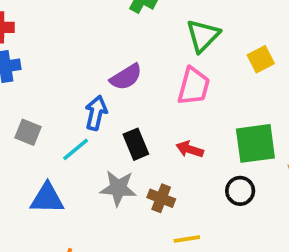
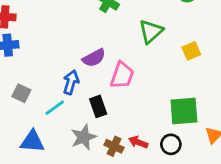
pink trapezoid: (194, 86) -> (122, 75), moved
red arrow: (190, 149) -> (138, 142), moved
gray star: (118, 188) -> (84, 137), turned -30

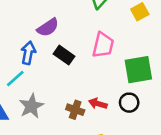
pink trapezoid: (122, 75) -> (103, 45), moved
black rectangle: (98, 106) -> (64, 55), moved, turned -30
gray star: (84, 137) -> (31, 106), moved

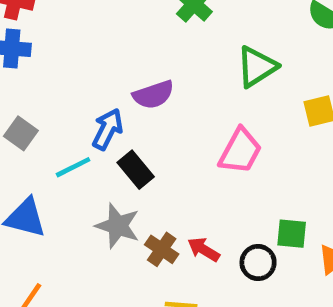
black rectangle: (64, 55) -> (136, 170), moved
green square: (138, 70) -> (292, 234), moved, size x0.6
gray star: (31, 106) -> (118, 226), moved, turned 30

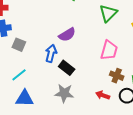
gray square: (21, 133) -> (19, 45), moved
cyan line: (73, 167) -> (19, 75), moved
brown cross: (162, 249) -> (117, 76), moved

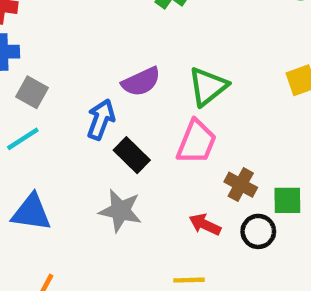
green triangle: (108, 13) -> (208, 86), moved
pink trapezoid: (109, 50) -> (196, 142), moved
cyan line: (19, 75) -> (23, 139), moved

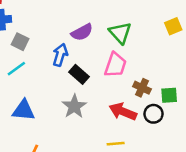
green triangle: (208, 86) -> (120, 33), turned -30
gray star: (120, 211) -> (74, 106), turned 30
red arrow: (205, 224) -> (123, 112), size x1.5

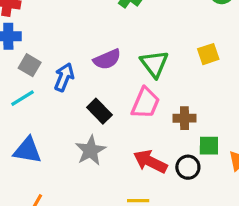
yellow square: (173, 26) -> (208, 54), moved
blue arrow: (60, 55) -> (64, 77), moved
brown cross: (142, 88) -> (184, 118), moved, turned -30

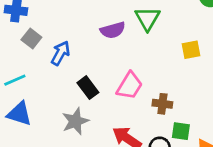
purple semicircle: (107, 59) -> (113, 30), moved
green triangle: (154, 64) -> (147, 19), moved
cyan line: (22, 98) -> (15, 80), moved

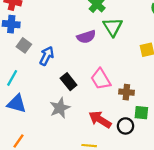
cyan line: (15, 80) -> (12, 78), turned -35
pink trapezoid: (130, 86) -> (101, 79), turned 120

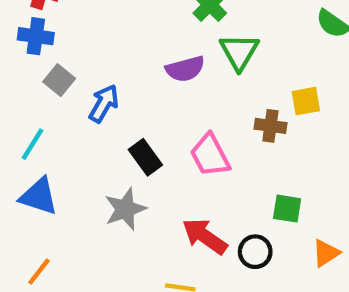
brown cross: (126, 92) -> (270, 126), moved
green square: (141, 113) -> (287, 209), moved

